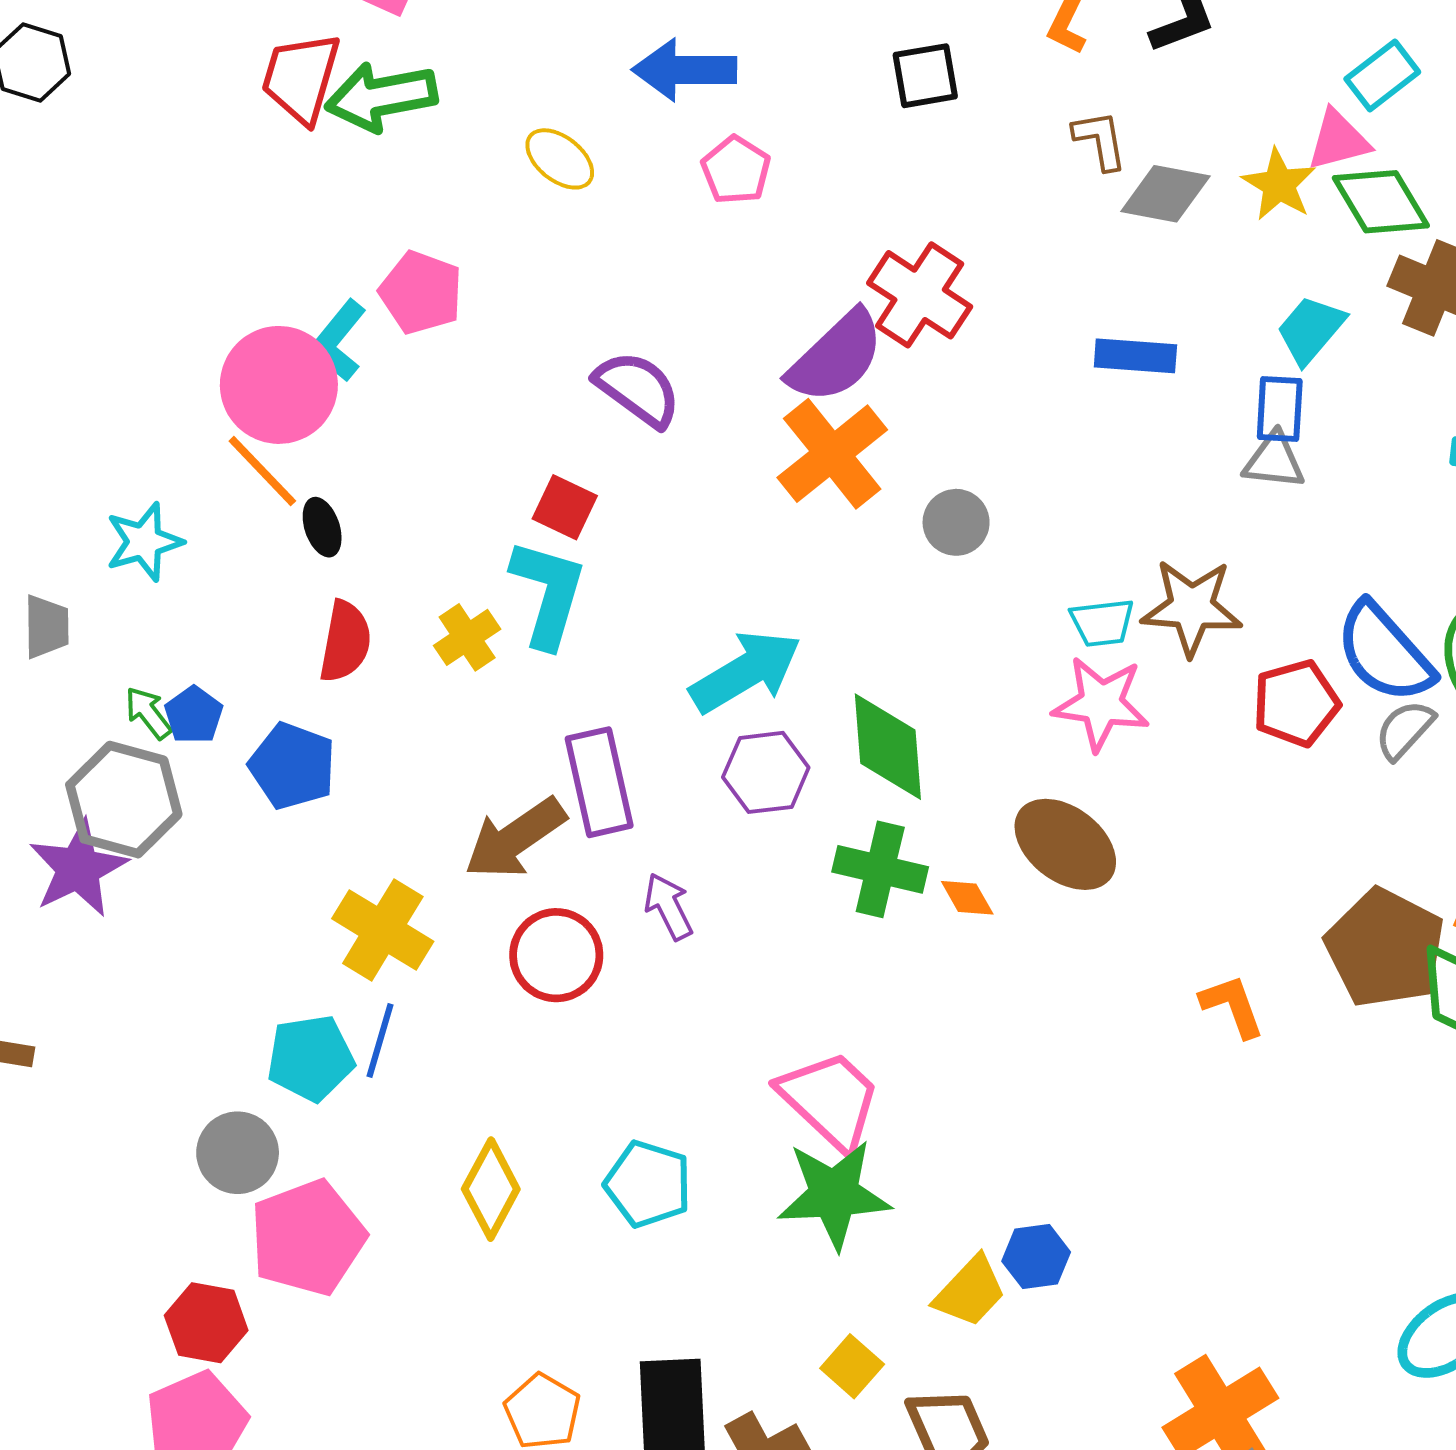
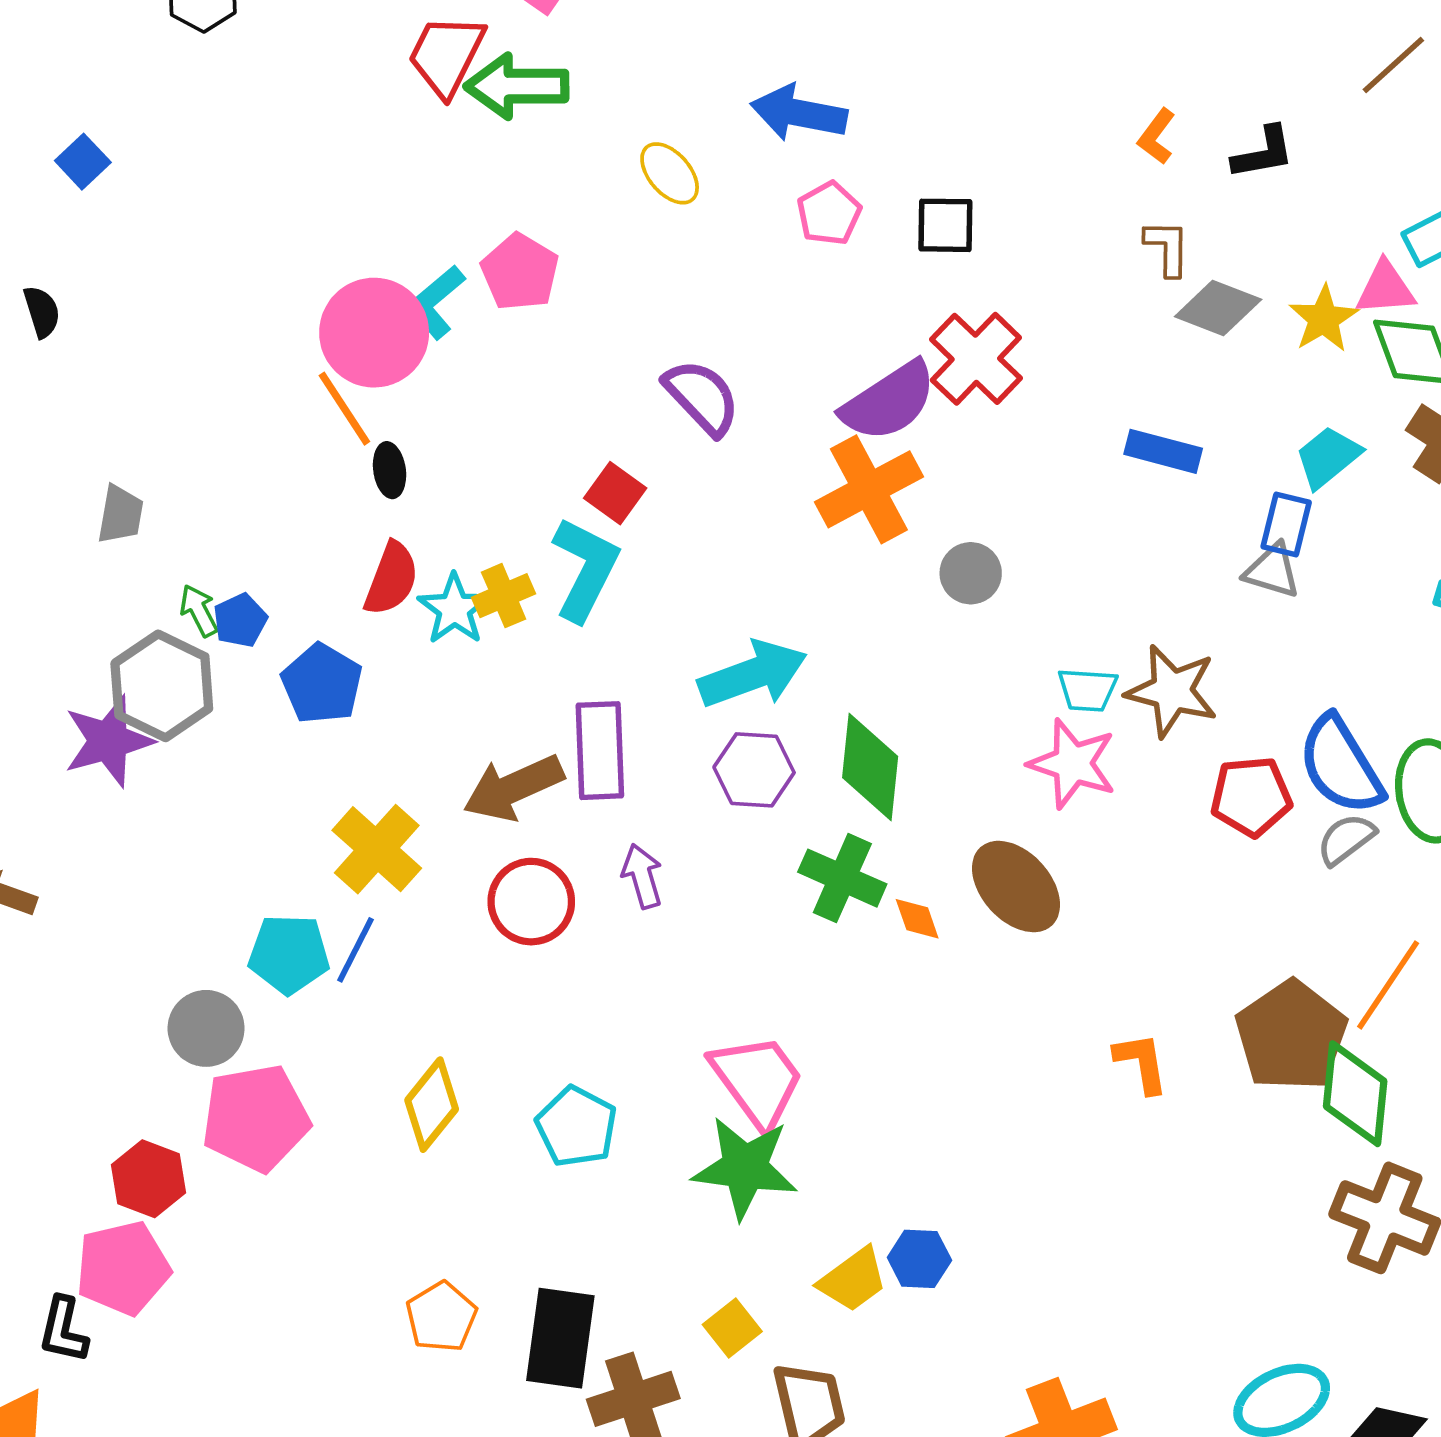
black square: (925, 76) -> (945, 225), moved
cyan star: (144, 542) -> (454, 609), moved, turned -30

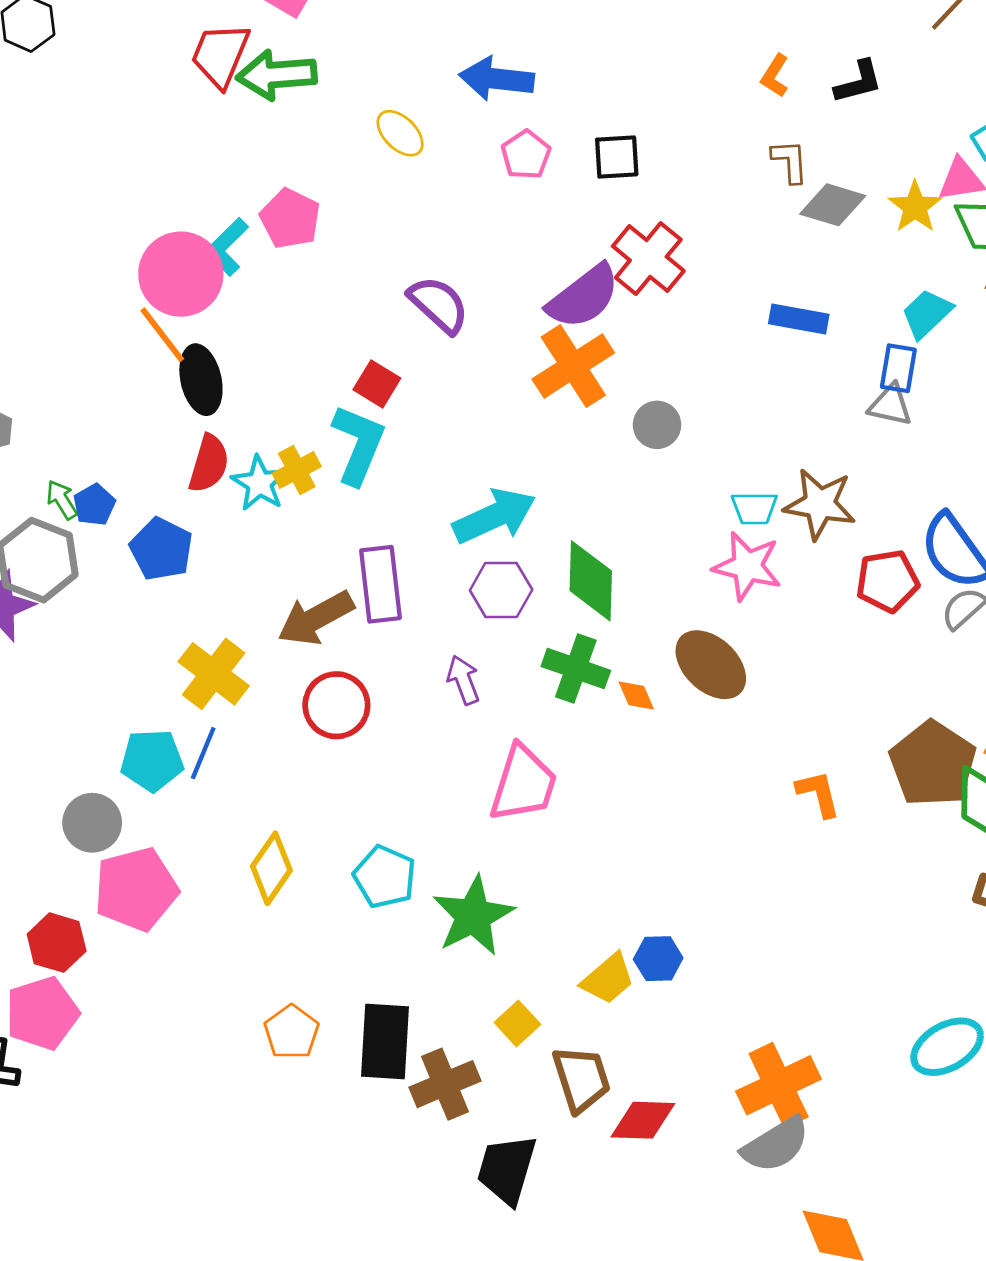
black ellipse: (390, 470) -> (201, 380), size x1.6
purple arrow: (642, 876) -> (463, 680), moved
pink trapezoid: (757, 1081) -> (523, 784), moved, turned 58
green star: (745, 1168) -> (473, 916), moved, turned -30

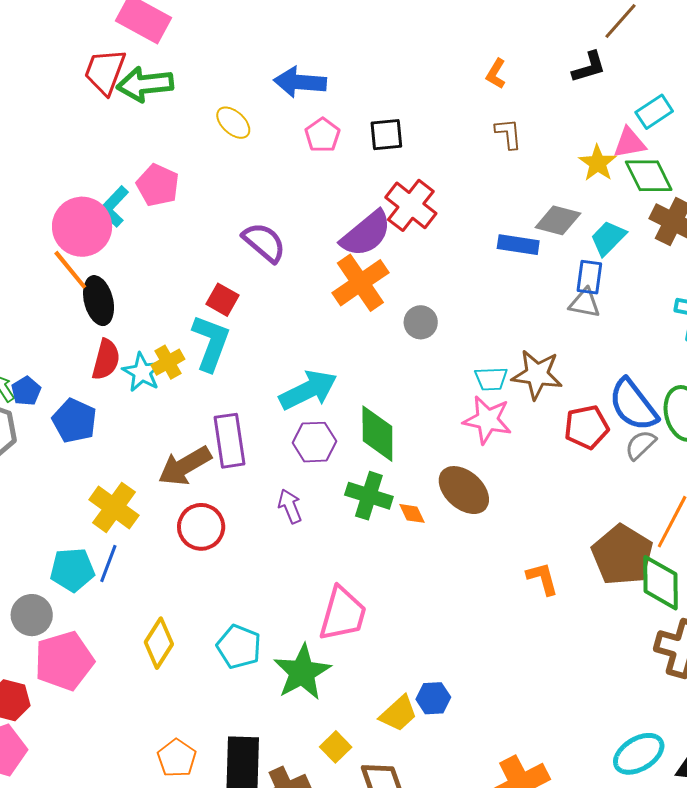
black L-shape: (858, 82) -> (589, 67), moved
gray diamond: (833, 205) -> (558, 220), moved
pink trapezoid: (523, 784) -> (343, 614), moved

